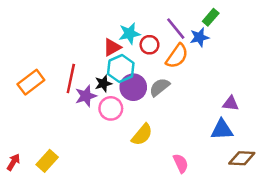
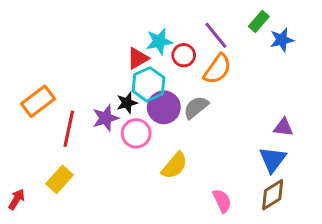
blue star: (199, 37) -> (282, 40), moved
red line: (71, 78) -> (69, 129), moved
blue triangle: (222, 130) -> (273, 159), turned -50
brown diamond: (242, 158) -> (273, 195), moved, turned -35
yellow rectangle: (47, 161) -> (60, 179), moved

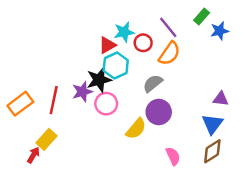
orange rectangle: (38, 101) -> (20, 104), moved
black star: (127, 103) -> (99, 80), size x1.5
purple circle: (164, 107) -> (159, 112), moved
red arrow: (17, 199) -> (33, 155), moved

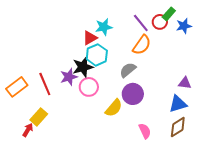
red circle: (143, 43) -> (160, 22), moved
red line: (54, 100) -> (45, 84), turned -35
blue triangle: (212, 124) -> (178, 104), turned 36

